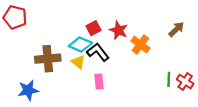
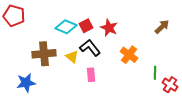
cyan diamond: (80, 44) -> (66, 27), moved
orange cross: (140, 44) -> (129, 55), moved
red cross: (185, 82) -> (170, 85), moved

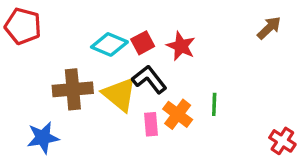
brown arrow: (162, 27) -> (269, 28), moved
orange cross: (129, 55) -> (178, 114), moved
yellow triangle: (72, 57) -> (119, 94), size x1.6
green line: (155, 73) -> (214, 104), moved

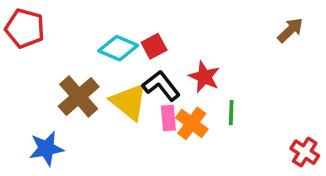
red star: (181, 46) -> (204, 77), moved
brown cross: (73, 89) -> (79, 96), turned -36
pink rectangle: (151, 124) -> (168, 118), moved

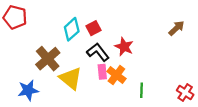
brown arrow: (290, 30) -> (176, 28), moved
cyan diamond: (118, 48) -> (72, 29), turned -65
yellow triangle: (129, 102) -> (71, 78), moved
green line: (231, 113) -> (142, 90), moved

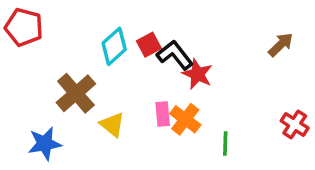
black L-shape: (98, 52) -> (175, 55), moved
yellow triangle: (71, 78) -> (112, 124), size x0.7
red cross: (185, 92) -> (295, 124), moved

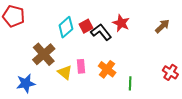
red star: (197, 74) -> (121, 23), moved
pink rectangle: (163, 114) -> (81, 66), moved

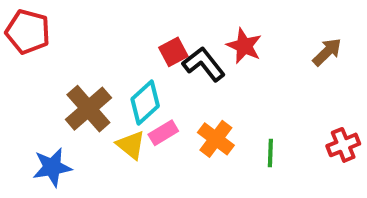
cyan diamond: (66, 27) -> (145, 102), moved
pink rectangle: (81, 66) -> (163, 133), turned 64
red cross: (170, 72) -> (343, 145), turned 35
green line: (130, 83) -> (270, 153), moved

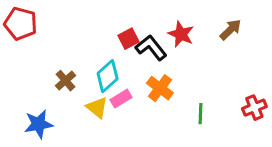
brown arrow: (327, 52) -> (230, 30), moved
brown cross: (88, 109) -> (66, 81), size x0.6
orange cross: (216, 139) -> (160, 88), moved

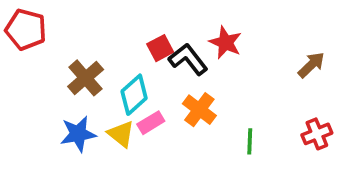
brown arrow: (230, 30) -> (311, 65), moved
brown cross: (66, 81) -> (86, 78), moved, size x1.4
blue star: (39, 124) -> (78, 134), moved

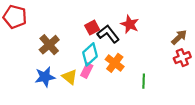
cyan diamond: (134, 95) -> (90, 54), moved
pink rectangle: (151, 123) -> (87, 70), turned -32
red cross: (317, 134) -> (182, 58), moved

